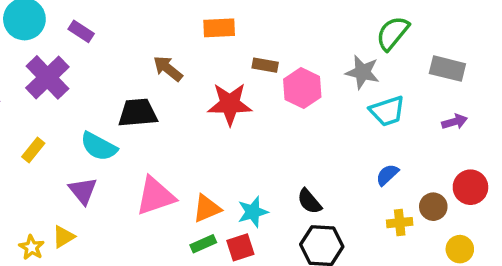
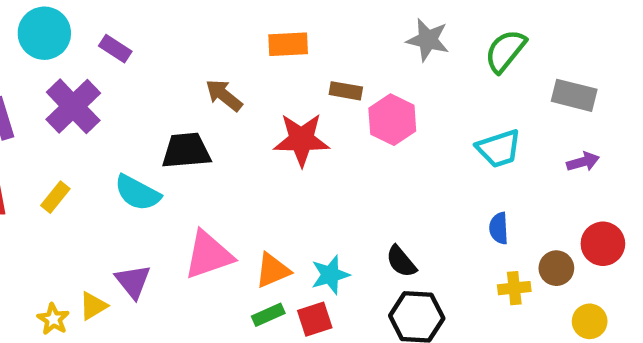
gray star: (362, 72) -> (428, 40), moved
blue semicircle: (387, 175) -> (499, 228), turned -50
purple triangle: (83, 191) -> (133, 281), moved

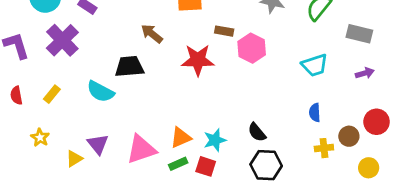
pink triangle: (208, 255) -> (141, 149), moved
yellow star: (53, 319) -> (40, 138), moved
red square: (315, 319) -> (206, 166), turned 36

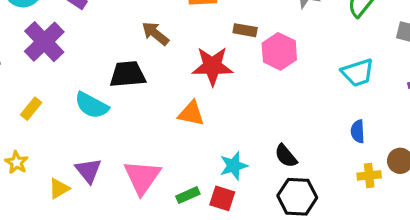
orange triangle: (181, 138) -> (191, 113), moved, turned 35
pink triangle: (141, 149) -> (142, 177), turned -36

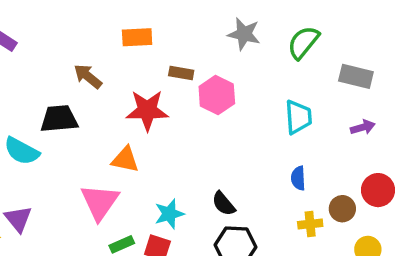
cyan trapezoid: (358, 73) -> (298, 117), turned -76
pink triangle: (142, 177) -> (100, 202), moved

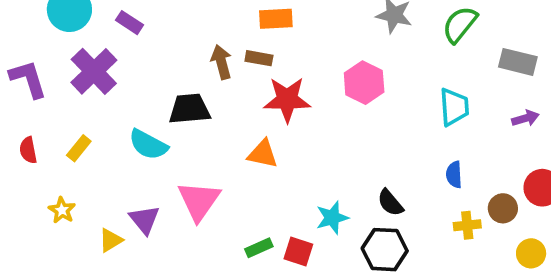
brown rectangle: (181, 73) -> (259, 58), moved
brown arrow: (88, 76) -> (221, 62), turned 36
pink triangle: (100, 202) -> (199, 201), moved
black semicircle: (224, 204) -> (390, 203), moved
cyan star: (169, 214) -> (332, 218), moved

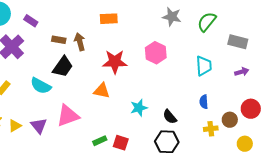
brown rectangle: (259, 58) -> (59, 40), moved
black trapezoid: (190, 109) -> (63, 67), turned 130
pink triangle: (199, 201) -> (68, 116), turned 35
cyan star: (332, 218) -> (139, 108), moved
yellow triangle: (111, 240) -> (15, 126), moved

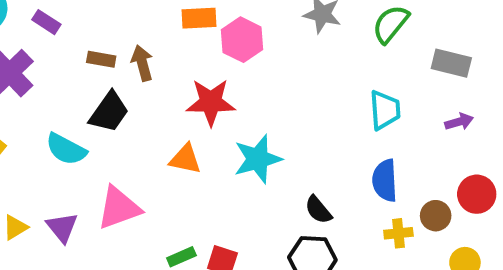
pink hexagon: (156, 53) -> (242, 40), moved
blue semicircle: (204, 102) -> (385, 180), size x1.5
cyan star: (139, 108) -> (258, 159), moved, size x1.4

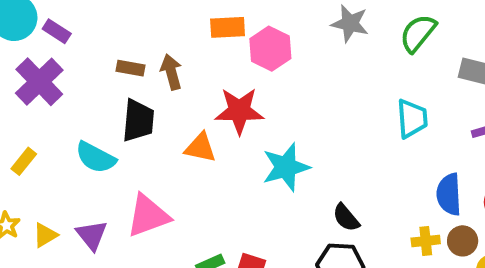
purple rectangle: (46, 22) -> (57, 31), moved
black trapezoid: (109, 112) -> (138, 121), turned -30
orange triangle: (185, 159) -> (200, 148), moved
blue semicircle: (385, 180) -> (449, 194), moved
brown circle: (436, 216) -> (463, 241), moved

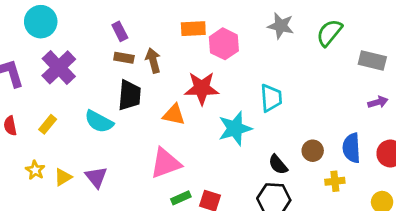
purple rectangle: (57, 31) -> (120, 31), moved, turned 30
cyan trapezoid: (412, 119) -> (271, 98), moved
pink triangle: (148, 216) -> (166, 163), moved
brown circle: (463, 241) -> (313, 151), moved

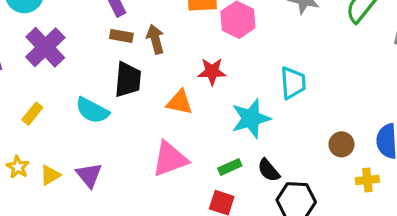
red star: (202, 88) -> (212, 72), size x0.7
black semicircle: (278, 165) -> (269, 170), moved
green rectangle: (181, 198) -> (230, 167), moved

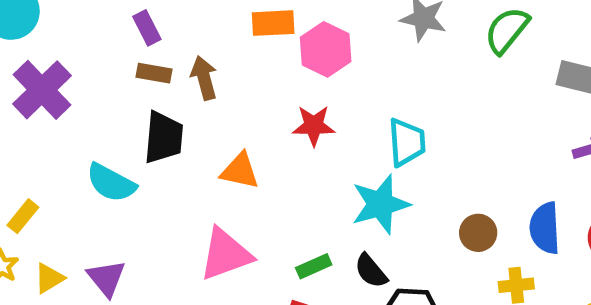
red star: (212, 72) -> (314, 126), moved
yellow rectangle: (32, 114) -> (23, 216), moved
cyan star: (251, 118) -> (380, 204), moved

